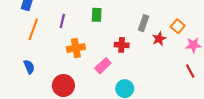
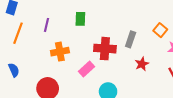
gray rectangle: (143, 23) -> (131, 39), moved
red star: (159, 39) -> (142, 64), moved
red cross: (122, 45) -> (105, 49), size x1.5

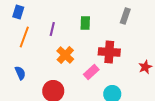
gray rectangle: (131, 39) -> (125, 16), moved
orange cross: (60, 52) -> (65, 55), turned -36

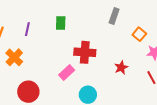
gray rectangle: (125, 16) -> (114, 16), moved
orange cross: (65, 55) -> (14, 57), moved

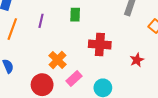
orange cross: (14, 57) -> (58, 60), moved
pink rectangle: (67, 72) -> (74, 79), moved

